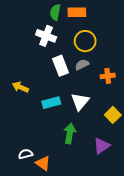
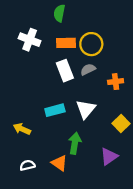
orange rectangle: (77, 12) -> (66, 43), moved
white cross: (46, 36) -> (30, 40), moved
yellow arrow: (20, 87) -> (22, 129), moved
orange triangle: (43, 163) -> (59, 163), moved

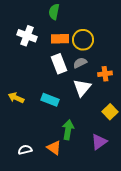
white triangle: (86, 109) -> (82, 88), moved
cyan rectangle: (55, 110) -> (50, 100), turned 36
yellow arrow: (22, 129) -> (16, 98), moved

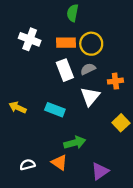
green semicircle: (54, 12) -> (73, 13), moved
green arrow: (68, 130) -> (75, 143), turned 66
purple triangle: (99, 142) -> (100, 171), moved

